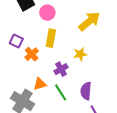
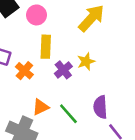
purple cross: (61, 69) -> (63, 70), moved

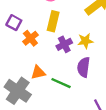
purple semicircle: (100, 107) -> (84, 67), moved
green line: (68, 114) -> (61, 83), turned -36

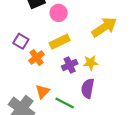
yellow rectangle: (53, 21) -> (60, 42), turned 48
orange triangle: (38, 72) -> (43, 92), turned -35

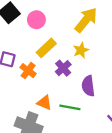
yellow star: (91, 63) -> (81, 50), moved
orange triangle: (43, 92) -> (44, 103), turned -35

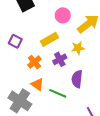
pink circle: (36, 20) -> (63, 15), moved
orange cross: (28, 71) -> (34, 62), moved

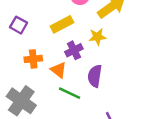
orange cross: (34, 62) -> (33, 59), moved, turned 32
orange triangle: (37, 84) -> (59, 70), moved

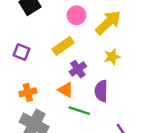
yellow star: (97, 37) -> (112, 57), moved
orange cross: (33, 59) -> (28, 92), moved

